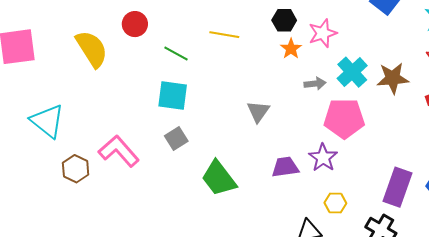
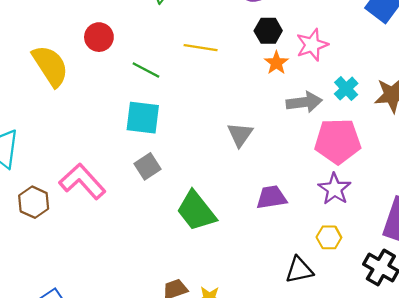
cyan cross: (352, 72) -> (346, 89), size x0.7
gray arrow: (315, 84) -> (304, 102), size x1.4
purple star: (323, 158) -> (335, 189), moved

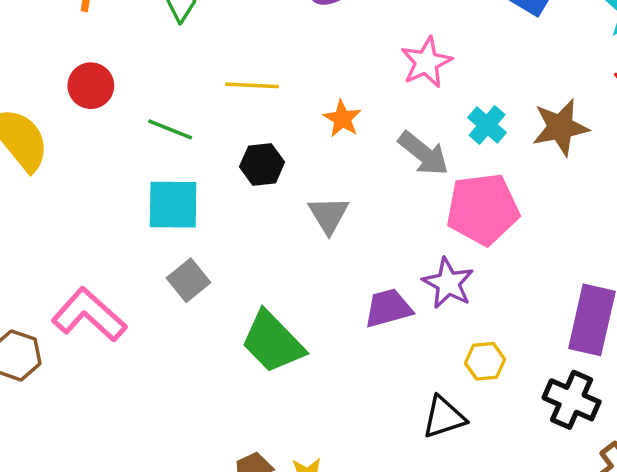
black hexagon: (268, 31) -> (262, 164), moved
orange star: (276, 63) -> (342, 119), moved
gray arrow: (304, 102) -> (424, 153), turned 52
purple star: (335, 189) -> (448, 283), moved

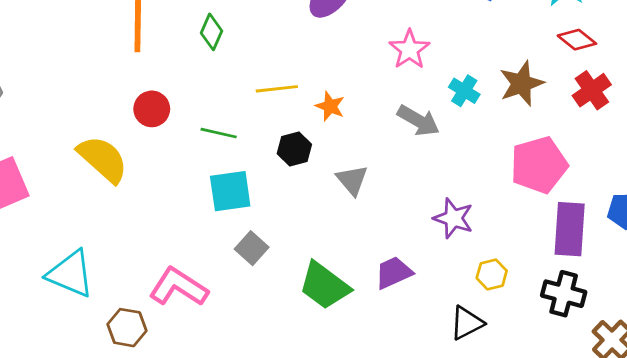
orange star: (342, 119) -> (330, 106), moved
pink pentagon: (483, 209) -> (539, 165), moved
purple trapezoid: (388, 308) -> (394, 273), moved

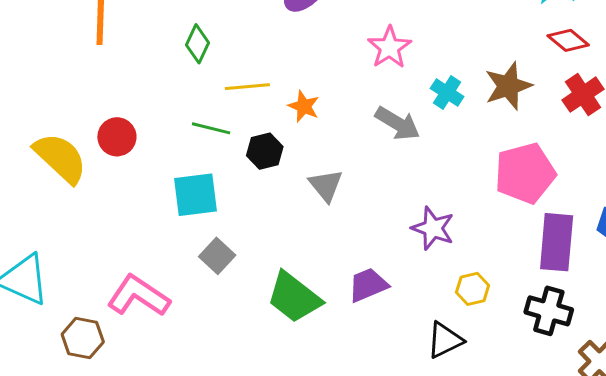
green diamond: (212, 32) -> (198, 44), moved
red circle: (152, 109) -> (117, 137), moved
green line: (219, 133) -> (211, 128), moved

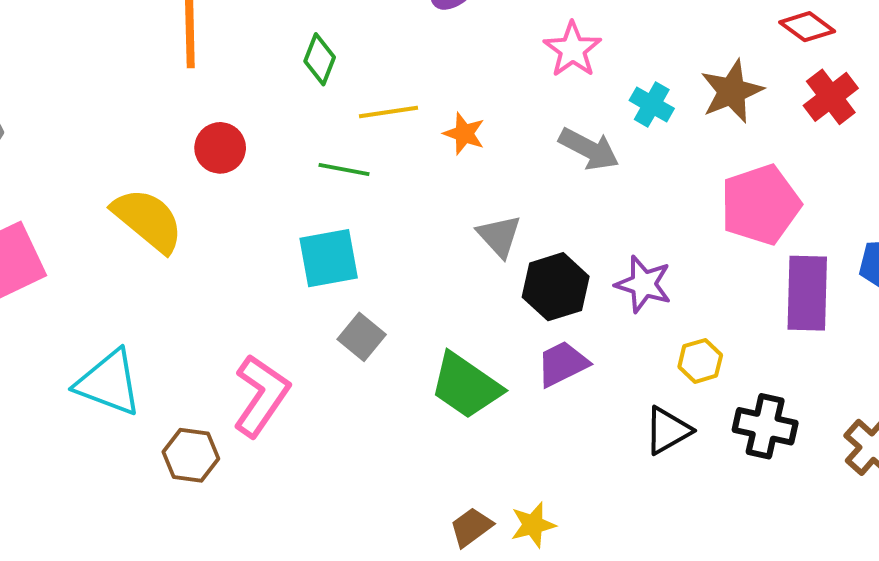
red circle: (117, 137) -> (220, 148), moved
black hexagon: (265, 151) -> (556, 287), moved, size x1.4
pink L-shape: (138, 296) -> (261, 396), turned 94
black cross: (549, 311) -> (765, 426), moved

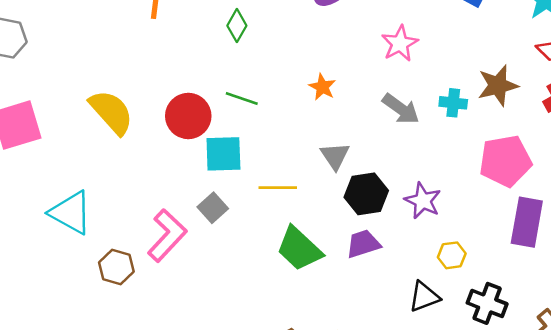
cyan cross: (652, 104) -> (453, 103), moved, turned -32
yellow line: (389, 112) -> (278, 188), moved
red circle: (220, 148) -> (188, 116), moved, size x1.4
gray square: (362, 337) -> (213, 208), moved

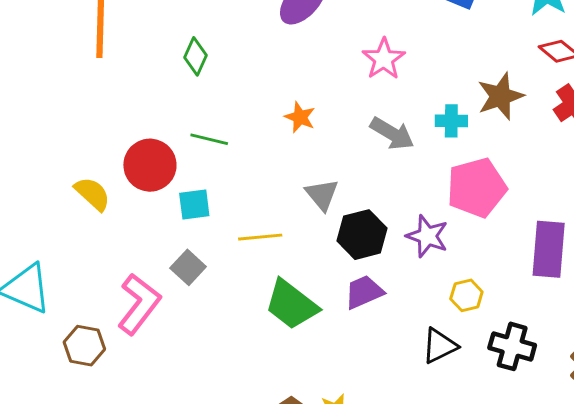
yellow semicircle: (111, 112) -> (93, 194), moved, size x0.7
cyan square: (223, 154) -> (194, 205), size x0.7
pink pentagon: (505, 161) -> (477, 188), moved

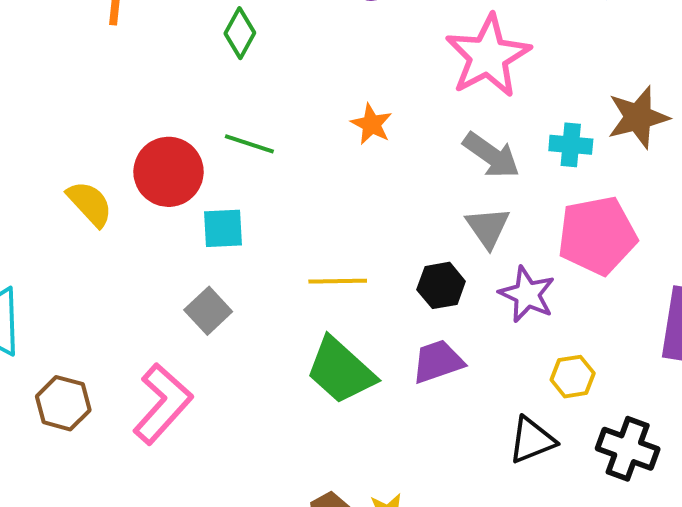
pink star: (384, 59) -> (488, 56), size x1.5
gray triangle: (322, 195) -> (488, 227), moved
black hexagon: (362, 235) -> (441, 285), size x0.7
yellow line: (260, 237) -> (338, 281), moved
pink L-shape: (139, 304) -> (163, 404), moved

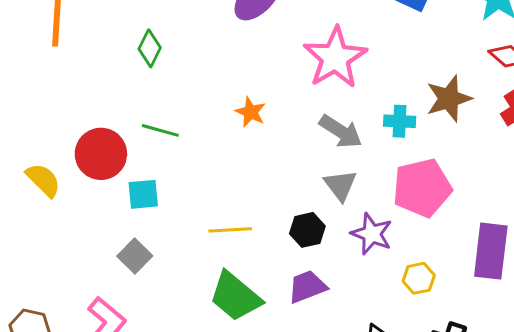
yellow hexagon: (573, 377) -> (419, 278), moved

